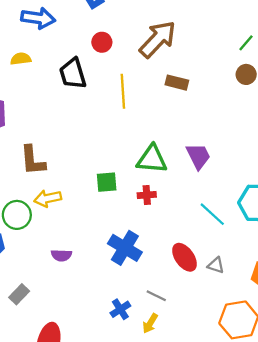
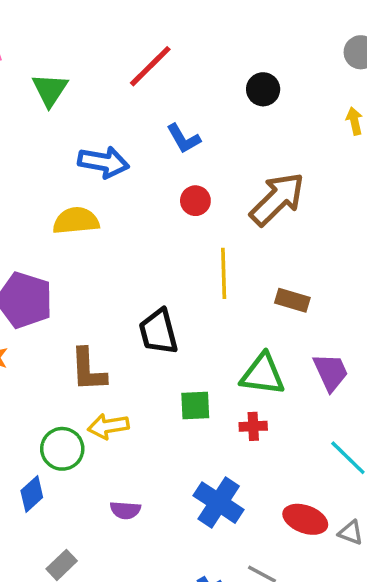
yellow semicircle: (21, 59) -> (76, 221), size x1.5
black trapezoid: (73, 74) -> (158, 332), moved
brown rectangle: (177, 83) -> (292, 300), moved
red ellipse: (185, 257) -> (305, 519), turned -36

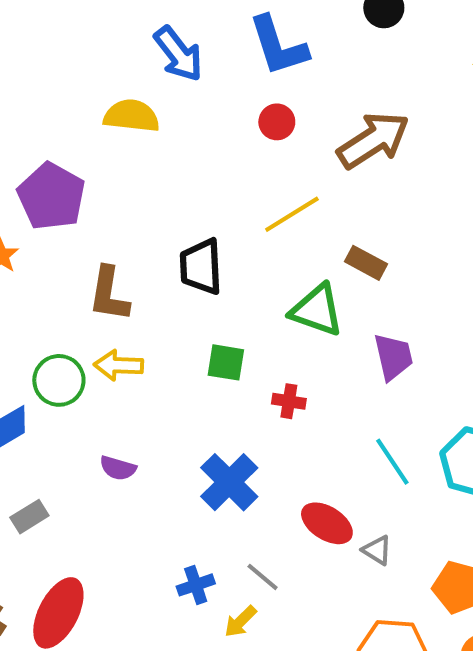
blue L-shape: (184, 139) -> (278, 46), size x1.6
blue arrow: (104, 162) -> (178, 54), turned 30
yellow line: (224, 273) -> (292, 214), turned 48
green triangle: (263, 374) -> (317, 310), moved

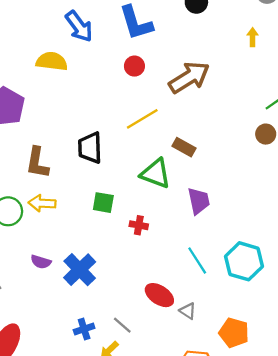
blue cross: (229, 482) -> (80, 270), moved

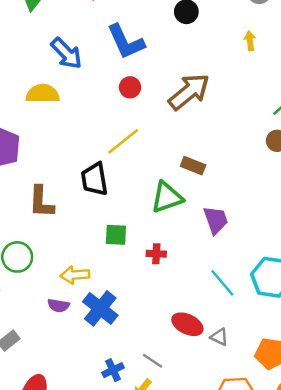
yellow line: (142, 119) -> (123, 141), moved
green triangle: (156, 174) -> (167, 197), turned -32
yellow arrow: (42, 203) -> (75, 275), moved

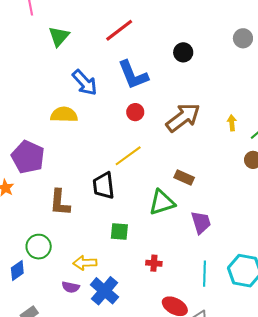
yellow arrow: (250, 41) -> (232, 123), moved
red cross: (156, 254) -> (154, 263), moved
cyan line: (222, 283) -> (204, 274), turned 40

